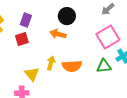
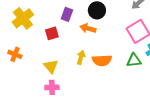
purple rectangle: (26, 20) -> (67, 14), moved
yellow triangle: (32, 74) -> (51, 66), moved

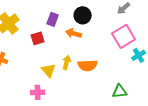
green triangle: (134, 60) -> (120, 91), moved
yellow triangle: (51, 66) -> (49, 70), moved

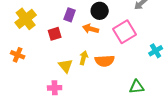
pink square: (124, 36) -> (125, 32), moved

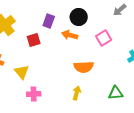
pink square: (125, 32) -> (104, 38), size x0.7
yellow arrow: (84, 58) -> (77, 93), moved
yellow triangle: (66, 66) -> (22, 72), moved

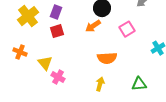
purple rectangle: (49, 21) -> (56, 12), moved
orange arrow: (70, 35) -> (93, 26), turned -49
pink cross: (34, 94) -> (58, 77), moved, turned 32

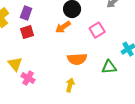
green triangle: (139, 84) -> (109, 67), moved

